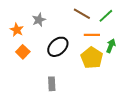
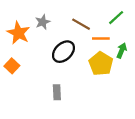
brown line: (82, 14) -> (81, 24), moved
orange star: (17, 30) -> (18, 33), size x1.5
orange square: (23, 52) -> (12, 66), moved

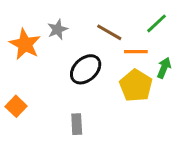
orange square: (12, 66) -> (16, 106), moved

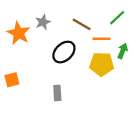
yellow pentagon: (136, 86) -> (102, 64), turned -30
orange square: (16, 106) -> (12, 80), turned 32

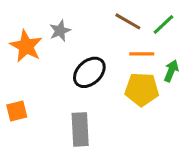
brown line: (82, 24) -> (128, 21), moved
gray rectangle: (57, 93) -> (80, 129), size x1.5

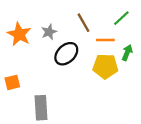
brown line: (128, 21) -> (84, 23), moved, turned 30
gray star: (60, 31) -> (49, 32), moved
gray rectangle: (80, 129) -> (41, 108), moved

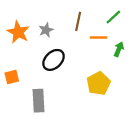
brown line: (84, 23) -> (78, 21), turned 42
black ellipse: (66, 54) -> (54, 60), moved
yellow pentagon: (105, 66) -> (98, 83), moved, turned -30

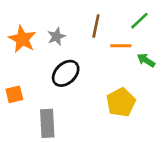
green arrow: (119, 49) -> (146, 60), turned -80

